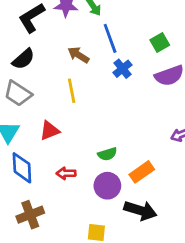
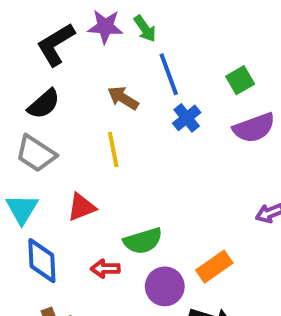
green semicircle: (107, 154) -> (143, 241), moved, size x1.4

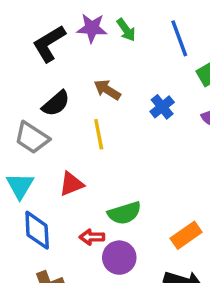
blue line: (169, 74) -> (179, 38), moved
black semicircle: (44, 104) -> (56, 103), moved
purple circle: (165, 286) -> (119, 258), moved

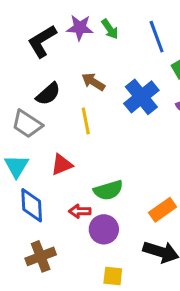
blue cross: (162, 107) -> (141, 97), size x1.6

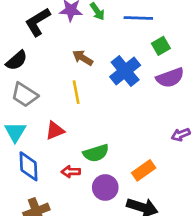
blue line: (157, 37) -> (138, 18), turned -68
black semicircle: (48, 94) -> (17, 60), moved
purple circle: (104, 229) -> (105, 187), moved

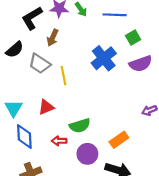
brown arrow: (83, 58) -> (53, 38), moved, turned -98
gray trapezoid: (24, 95) -> (40, 64), moved

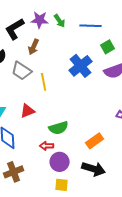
red arrow: (59, 141) -> (47, 146), moved
purple circle: (87, 154) -> (60, 162), moved

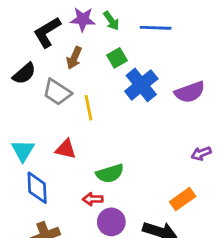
green square: (108, 47) -> (117, 58), moved
red triangle: (28, 111) -> (66, 149), turned 35
orange rectangle: (95, 141) -> (183, 199), moved

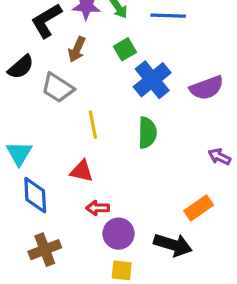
yellow line: (88, 108) -> (93, 125), moved
red triangle: (66, 149) -> (82, 171), moved
purple arrow: (201, 153) -> (219, 157), turned 48
green semicircle: (110, 173) -> (147, 133), moved, turned -72

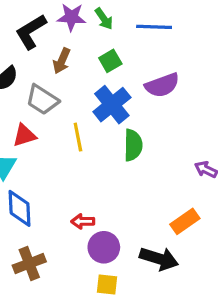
blue cross: (152, 80) -> (112, 105), moved
purple semicircle: (207, 88) -> (162, 85), moved
red triangle: (82, 171) -> (24, 135), moved, turned -30

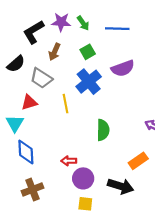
green semicircle: (133, 145) -> (103, 130), moved

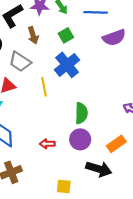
brown arrow: (54, 52) -> (33, 35), turned -42
purple semicircle: (123, 68) -> (114, 38), moved
purple circle: (83, 178) -> (80, 139), moved

